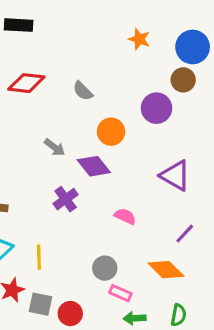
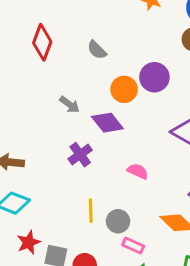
red diamond: (26, 83) -> (42, 42), turned -76
purple circle: (156, 108) -> (154, 77), moved
yellow line: (39, 257) -> (91, 211), moved

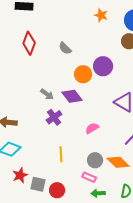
gray arrow: (70, 105) -> (47, 94), moved
pink semicircle: (138, 171) -> (92, 128), turned -56
gray circle: (118, 221) -> (95, 160), moved

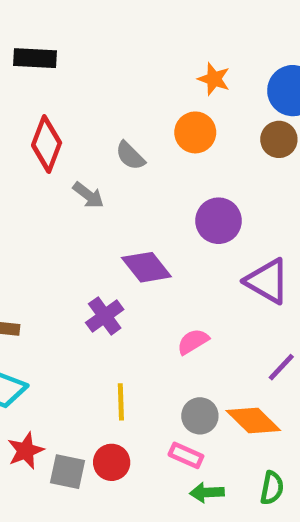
purple circle: (103, 66) -> (218, 221), moved
orange circle: (83, 74) -> (195, 132), moved
gray arrow: (47, 94) -> (88, 195), moved
red circle: (57, 190) -> (112, 462), moved

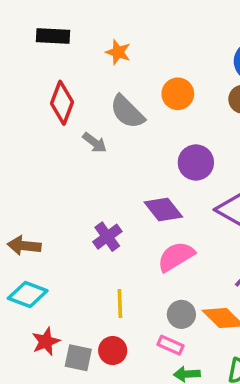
orange star: (214, 79) -> (118, 52), moved
gray semicircle: (130, 156) -> (127, 112), size x1.5
purple diamond: (146, 267) -> (163, 210), moved
pink semicircle: (193, 342) -> (176, 257), size x1.5

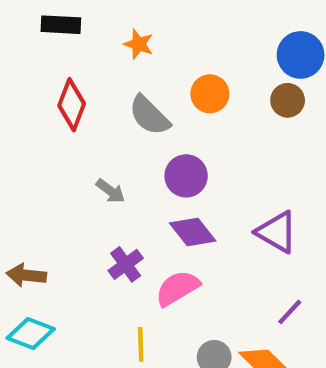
gray arrow: (95, 143) -> (111, 191), moved
purple circle: (196, 162) -> (186, 176), moved
pink semicircle: (176, 257) -> (177, 288), moved

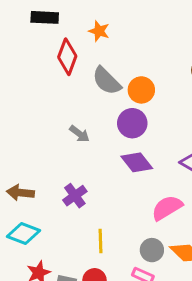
orange circle: (210, 94) -> (141, 90), moved
red diamond: (72, 105) -> (67, 57), moved
purple cross: (126, 264) -> (75, 196), moved
pink semicircle: (177, 288) -> (167, 208), moved

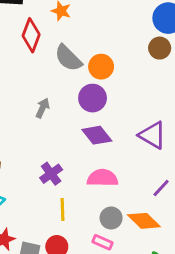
gray arrow: (79, 134) -> (43, 108), turned -102
purple cross: (75, 196) -> (51, 174), moved
pink semicircle: (167, 208) -> (103, 178), moved, turned 32

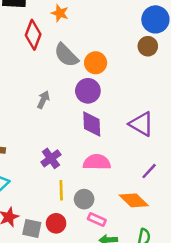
purple diamond: (97, 135) -> (92, 124), turned 36
gray circle: (111, 218) -> (84, 199), moved

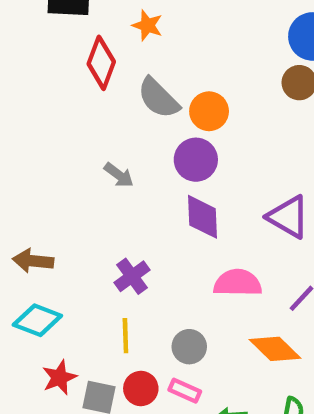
gray arrow: (43, 100) -> (119, 175), turned 102
pink semicircle: (97, 162) -> (238, 283), moved
yellow line: (61, 190) -> (125, 336), moved
pink rectangle: (97, 220) -> (185, 391), moved

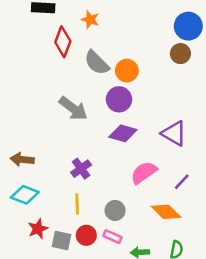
gray arrow: (119, 175) -> (73, 108), size x1.6
purple diamond: (202, 217) -> (123, 133), turned -72
pink semicircle: (238, 283) -> (144, 173), turned -36

